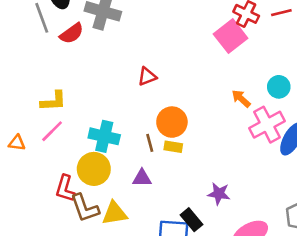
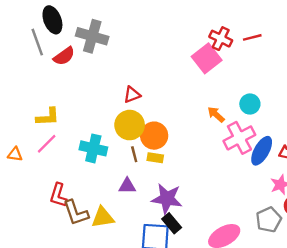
yellow circle: (94, 169) -> (130, 125), moved
purple star: (219, 194) -> (167, 199), moved, size x1.5

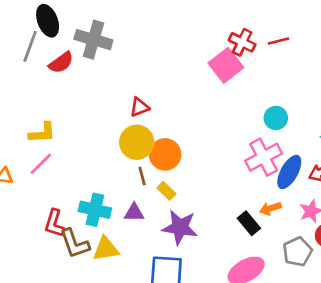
gray line: (37, 42) -> (30, 46), turned 40
orange arrow: (216, 115) -> (270, 208), moved, turned -60
cyan cross: (93, 148) -> (95, 210), moved
yellow rectangle: (155, 158) -> (166, 191), moved, turned 35
black rectangle: (172, 223) -> (249, 223), moved

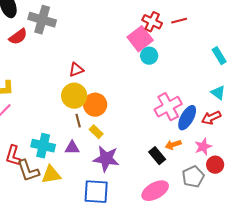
cyan circle: (276, 118) -> (149, 56), moved

